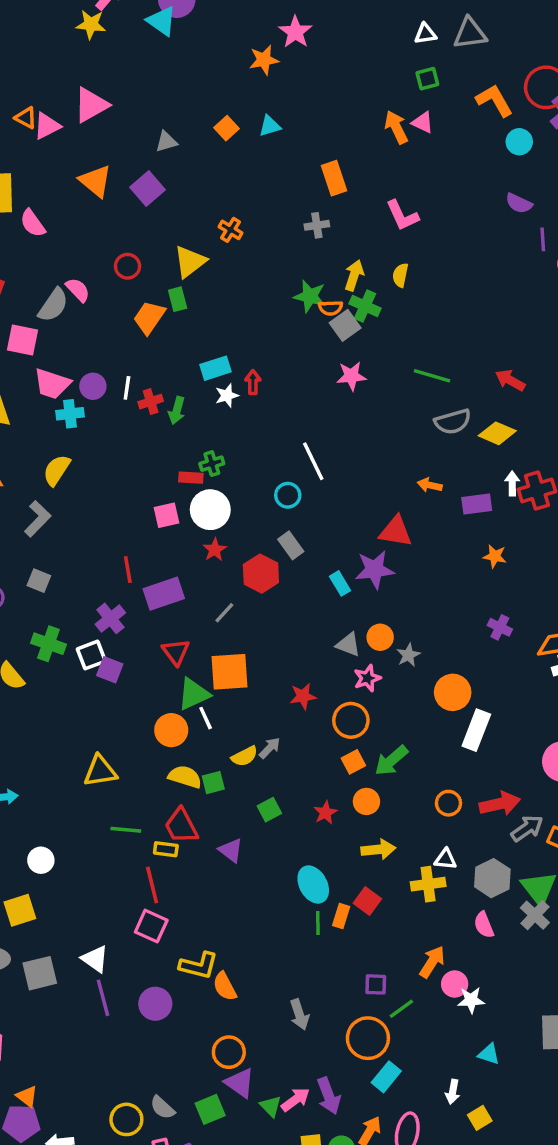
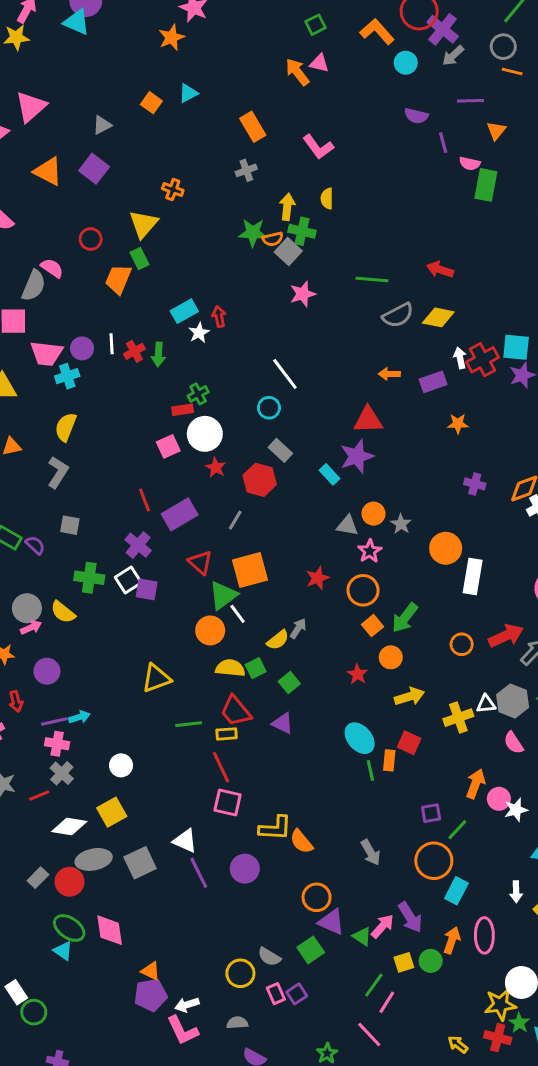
green square: (269, 810) -> (289, 683), moved
white triangle: (445, 859) -> (486, 704), moved

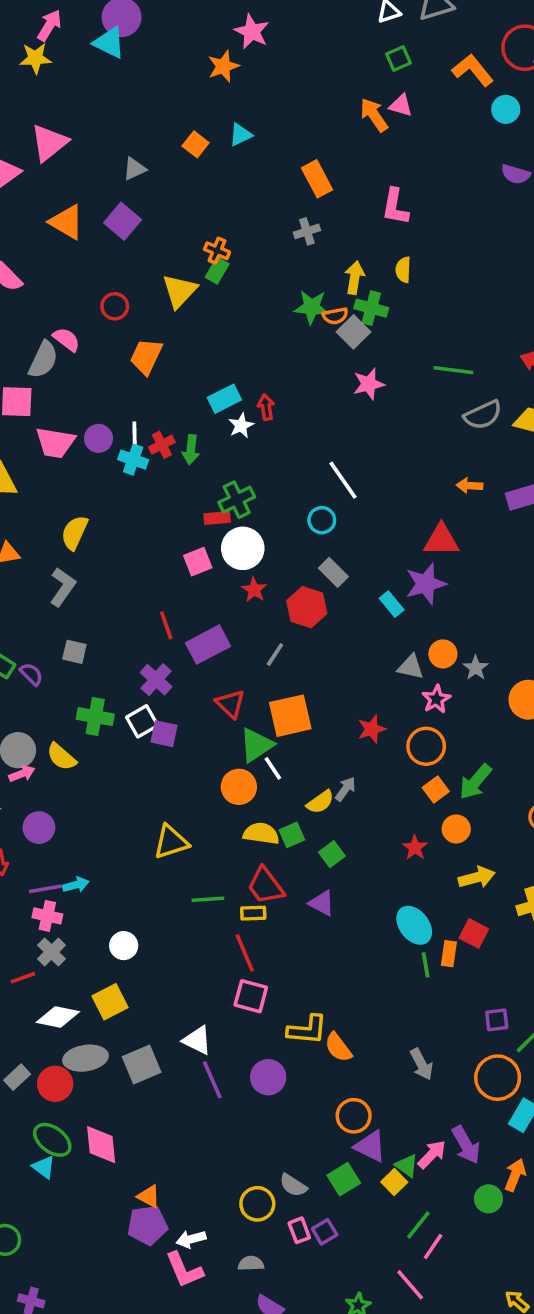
pink L-shape: (318, 147) -> (395, 207), turned 44
green rectangle: (140, 259) -> (217, 271), moved, turned 54
cyan cross: (67, 376) -> (133, 460), moved, turned 35
green cross: (198, 394) -> (237, 500), size x1.4
yellow square: (404, 962) -> (394, 1182), moved, turned -30

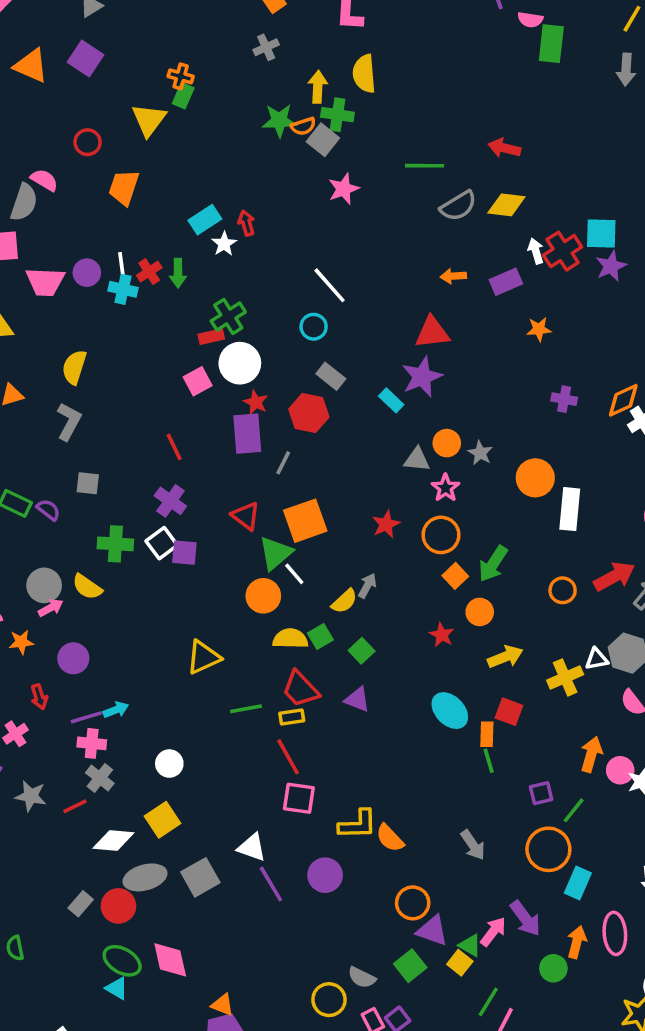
yellow semicircle: (403, 270) -> (364, 74), size x1.5
purple rectangle: (208, 645) -> (247, 434), moved, turned -60
green line: (426, 965) -> (489, 761), moved

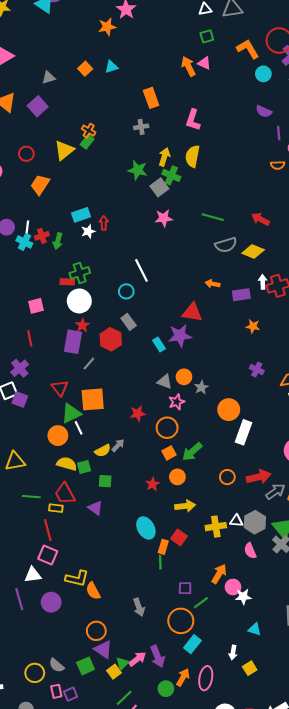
orange semicircle: (303, 126) -> (278, 165), moved
pink square: (198, 381) -> (36, 306), moved
green square: (362, 651) -> (105, 481), turned 32
white triangle: (252, 847) -> (33, 575), moved, turned -42
green triangle: (470, 945) -> (122, 663), turned 32

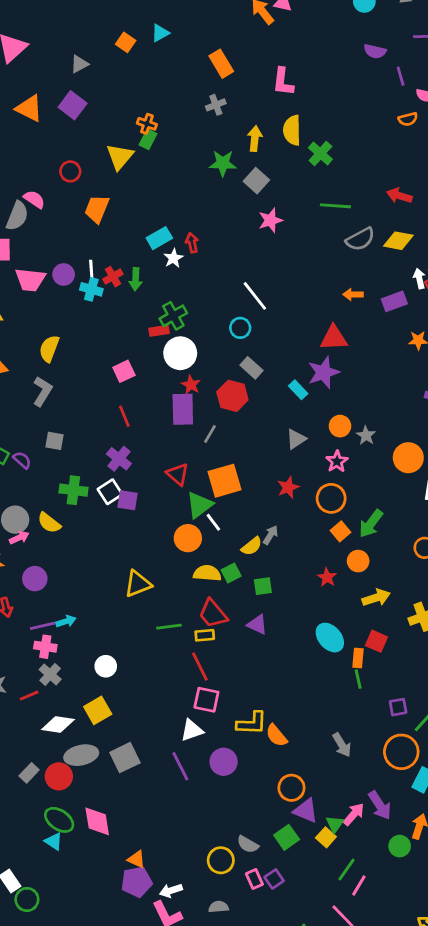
green cross: (171, 175) -> (320, 154), moved, turned 30
gray triangle: (165, 382) -> (296, 439), moved, turned -42

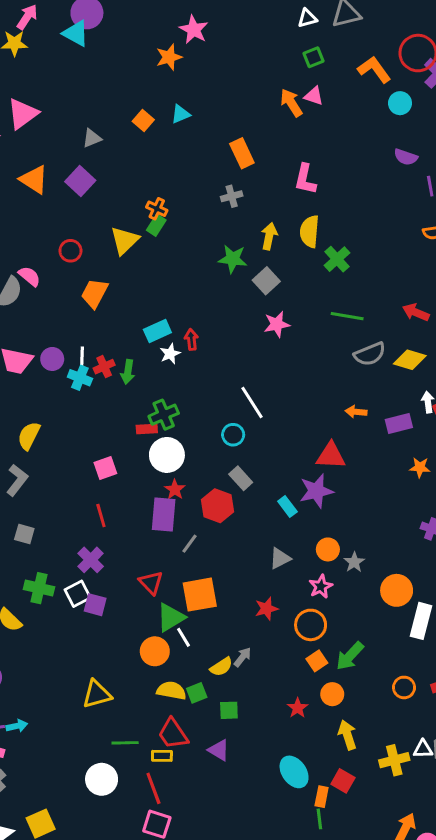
yellow arrow: (376, 598) -> (347, 735), turned -96
white circle: (106, 666) -> (102, 779), moved, size x1.4

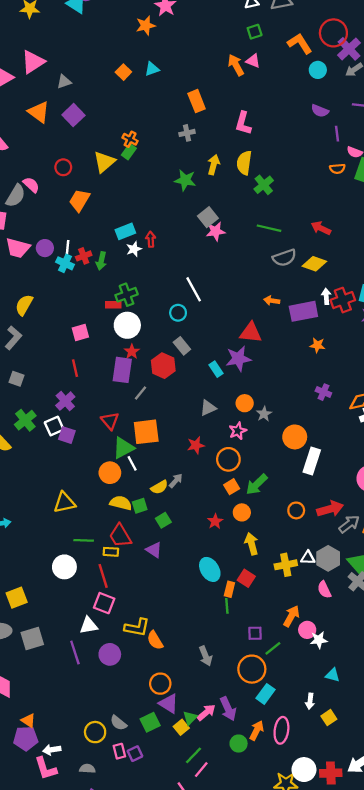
gray triangle: (92, 138) -> (64, 82), moved
gray square: (266, 281) -> (208, 217), moved
purple rectangle: (399, 424) -> (303, 311), size x1.4
green cross: (39, 588) -> (25, 420), turned 35
green square: (229, 710) -> (163, 520), turned -32

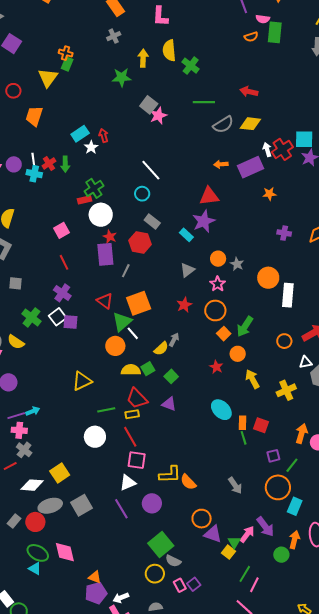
white triangle: (308, 558) -> (306, 362), moved
red square: (246, 578) -> (261, 425), moved
green square: (150, 722) -> (161, 545), moved, size x1.4

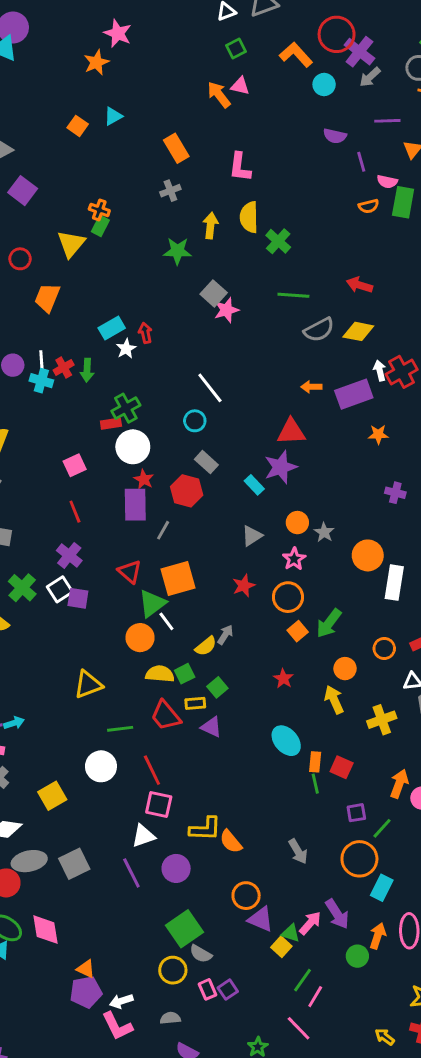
orange circle: (238, 354) -> (345, 669), moved
yellow rectangle: (132, 414) -> (195, 703), moved
yellow square: (60, 473) -> (52, 796), moved
green triangle: (234, 542) -> (291, 933), turned -48

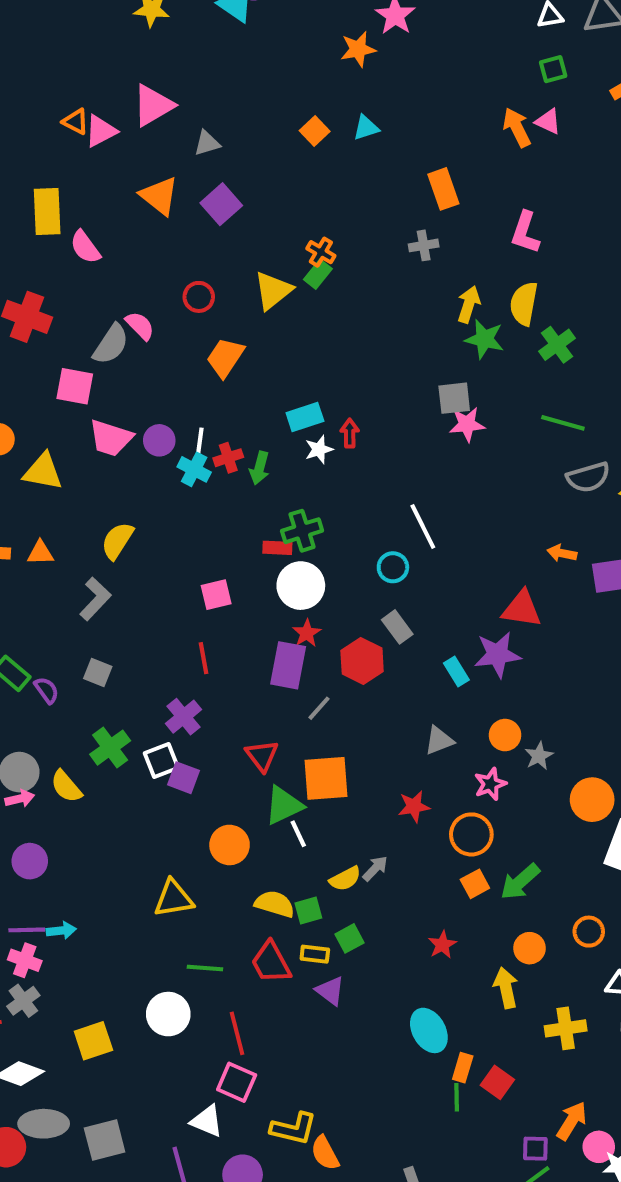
green star: (177, 251) -> (484, 339), moved
gray square: (214, 293) -> (454, 398), turned 30
orange circle: (140, 638) -> (230, 845), moved
purple square: (356, 813) -> (535, 1149), moved
white triangle: (143, 836) -> (207, 1121), turned 30

